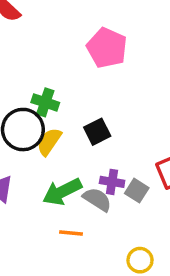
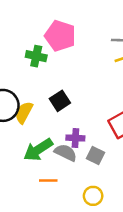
green cross: (45, 102) -> (36, 56), moved
gray square: (137, 191) -> (96, 155), moved
yellow circle: (140, 260) -> (93, 196), moved

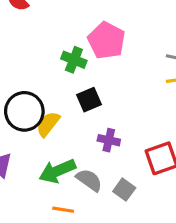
black square: (60, 101) -> (89, 100), moved
purple cross: (75, 138) -> (109, 140), moved

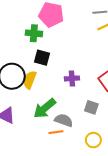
black square: (89, 100) -> (42, 58), moved, turned -35
gray semicircle: (89, 180) -> (64, 120), moved

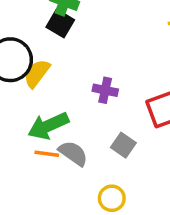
black square: (42, 58) -> (60, 23), moved
orange line: (56, 132) -> (47, 154), moved

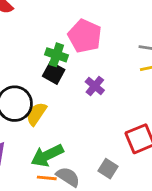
purple cross: (105, 90) -> (95, 86), moved, turned 30

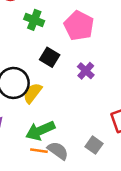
green cross: (56, 55) -> (34, 20), moved

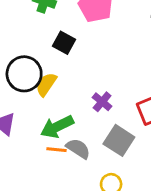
purple cross: (86, 71) -> (102, 102), moved
gray square: (94, 145) -> (119, 140), size x1.5

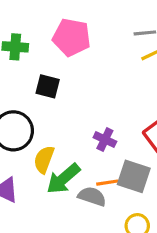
yellow semicircle: (46, 84) -> (44, 159), moved
orange line: (57, 150) -> (107, 183), moved

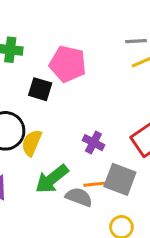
pink pentagon: (72, 37) -> (68, 64), moved
yellow semicircle: (44, 159) -> (32, 143), moved

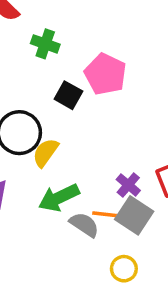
purple cross: (93, 143) -> (128, 185), moved

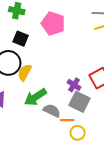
black square: (68, 95) -> (21, 39), moved
orange line: (104, 214) -> (67, 120), moved

